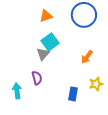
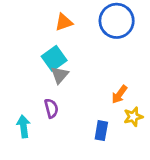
cyan square: (50, 42) -> (54, 58), moved
orange arrow: (87, 57) -> (119, 94), moved

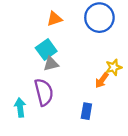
gray triangle: (60, 75) -> (51, 64), turned 35
purple semicircle: (51, 108) -> (44, 92), size x1.6
yellow star: (133, 117) -> (114, 67), moved

